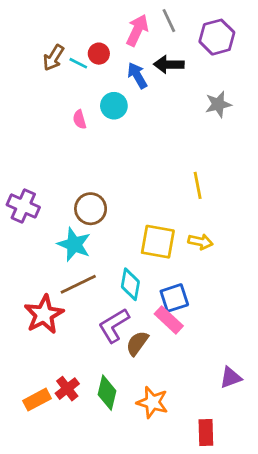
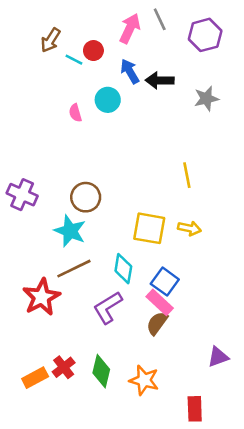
brown arrow: (53, 58) -> (51, 40), moved
black arrow: (169, 65) -> (160, 80), moved
blue square: (174, 298) -> (165, 282), turned -36
brown semicircle: (137, 343) -> (157, 323), moved

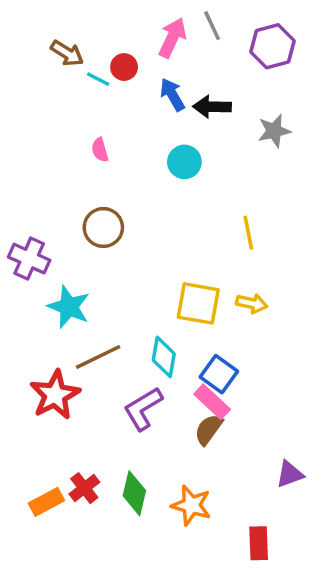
brown arrow: (51, 40) -> (67, 53), turned -90
cyan circle: (108, 100) -> (184, 162), moved
brown circle: (86, 197) -> (103, 227), moved
cyan star: (70, 231) -> (69, 307), moved

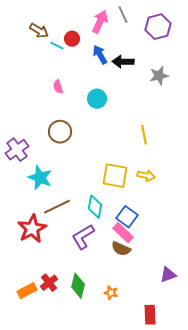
cyan circle: (184, 162) -> (97, 99), moved
purple cross: (29, 259) -> (17, 150), turned 30
brown semicircle: (209, 429) -> (121, 249), turned -102
orange star: (191, 505) -> (111, 293), size x0.6

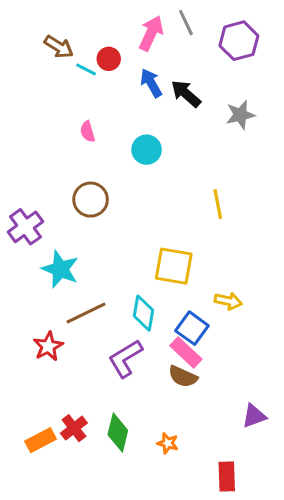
black arrow: (123, 62) -> (186, 94), turned 40
yellow arrow: (146, 176) -> (228, 301), moved
red star: (32, 229) -> (48, 346), size x0.7

